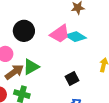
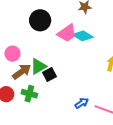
black circle: (24, 31) -> (40, 20), moved
black square: (72, 78) -> (49, 75), moved

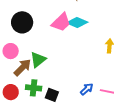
black circle: (40, 20) -> (22, 22), moved
black square: (49, 75) -> (52, 95), moved, turned -32

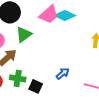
green triangle: (38, 60) -> (24, 34), moved
blue arrow: (87, 89) -> (63, 74), moved

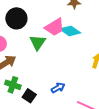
green triangle: (24, 34) -> (38, 42), moved, turned -30

